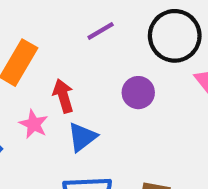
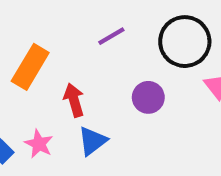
pink star: (34, 124) -> (39, 144), moved

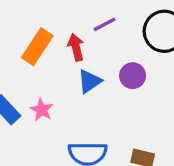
red arrow: (74, 100) -> (76, 47), moved
blue triangle: (93, 141) -> (90, 81), moved

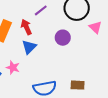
blue triangle: (90, 81) -> (29, 47), moved

